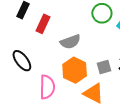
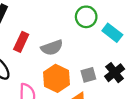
red rectangle: (43, 24) -> (21, 42), moved

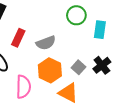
cyan rectangle: (112, 33) -> (100, 30), turned 60
gray square: (88, 75) -> (78, 67), turned -32

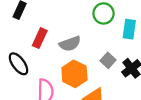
gray square: (78, 67) -> (108, 60), moved

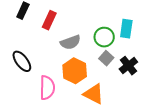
green circle: (104, 13) -> (104, 37), moved
red rectangle: (40, 38) -> (49, 20), moved

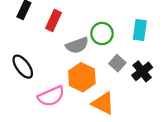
green circle: (104, 37) -> (102, 34), moved
pink semicircle: (47, 88) -> (51, 96), turned 65

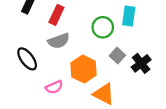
cyan rectangle: (140, 30) -> (129, 16), moved
gray semicircle: (77, 45) -> (59, 41), moved
pink semicircle: (51, 96) -> (54, 87), size x0.7

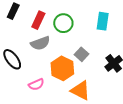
green circle: (103, 27) -> (63, 23), moved
gray square: (117, 56) -> (81, 54), moved

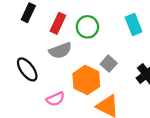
cyan rectangle: (103, 21) -> (134, 25), turned -30

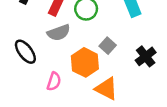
pink semicircle: (56, 99) -> (54, 81), turned -48

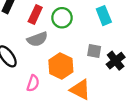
gray square: (108, 46) -> (94, 51), moved, turned -32

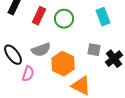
gray semicircle: (37, 39) -> (41, 50), moved
pink semicircle: (33, 83) -> (28, 74), moved

